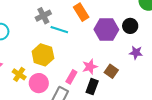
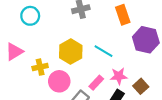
cyan line: (59, 30) -> (103, 51), moved
yellow cross: (19, 74) -> (40, 67), turned 32

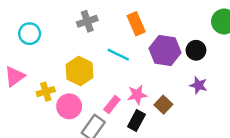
cyan line: (103, 51) -> (118, 55), moved

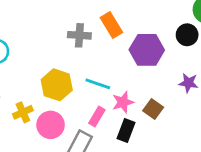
gray cross: (87, 21) -> (79, 35), moved, turned 30
black circle: (196, 50) -> (187, 35), moved
cyan line: (118, 55) -> (98, 84), moved

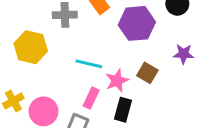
yellow hexagon: (57, 85) -> (31, 47), moved
brown square: (153, 109) -> (147, 73), moved

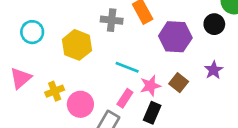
purple star: (184, 54) -> (214, 70), turned 30

